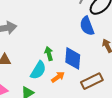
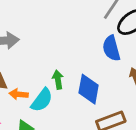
orange arrow: (58, 77) -> (19, 94), moved, turned -144

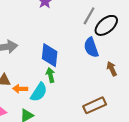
blue diamond: (89, 89) -> (50, 55), moved

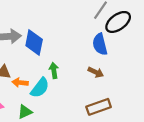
blue diamond: (50, 55) -> (34, 42), moved
brown arrow: (112, 69) -> (96, 72), moved, turned 136

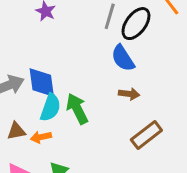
green arrow: (54, 70) -> (77, 109), size x1.5
cyan semicircle: (40, 88) -> (50, 107), moved

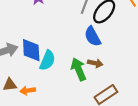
cyan semicircle: (50, 107) -> (47, 60), moved
green arrow: (77, 109) -> (79, 69), moved

